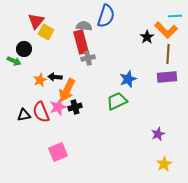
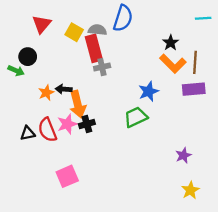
orange L-shape: (166, 30) -> (173, 64), moved
yellow square: (46, 32) -> (74, 32), moved
orange arrow: (67, 90) -> (78, 104), turned -40

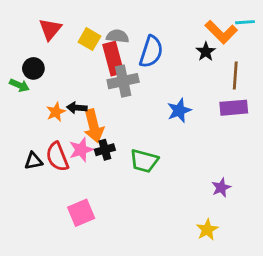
blue semicircle: (123, 18) -> (151, 52), moved
orange L-shape: (173, 64) -> (221, 32), moved
gray cross: (102, 67) -> (123, 81), size x1.5
green trapezoid: (136, 117) -> (144, 161), moved, turned -140
yellow star: (190, 190) -> (207, 230), moved

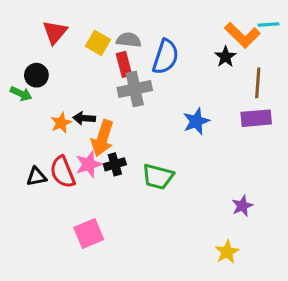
red rectangle: (113, 59) -> (124, 64), size x0.7
orange arrow: (94, 126) -> (103, 138), turned 32

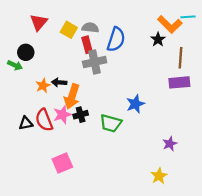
blue star: (196, 121) -> (135, 104), moved

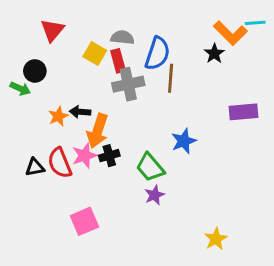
yellow square: (69, 30) -> (95, 53), moved
brown line: (181, 58) -> (171, 78), moved
green trapezoid: (111, 123) -> (150, 167), turned 35
purple star: (170, 144) -> (155, 195), moved

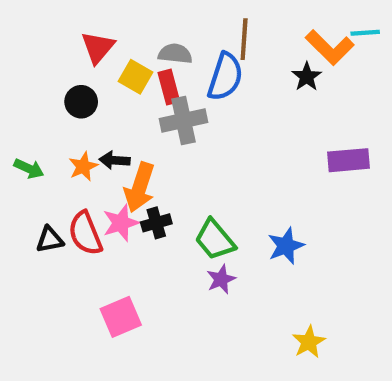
red triangle: (52, 30) -> (98, 47), moved
black circle: (35, 71) -> (81, 102), moved
brown line: (171, 78) -> (244, 39), moved
green arrow: (20, 89) -> (29, 169), moved
blue star: (184, 141) -> (286, 246), moved

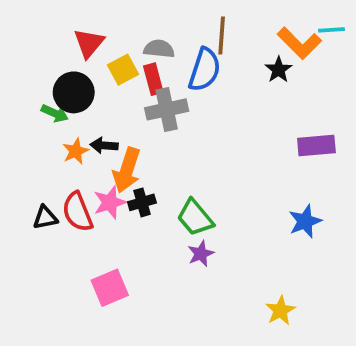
yellow square: (135, 77) -> (123, 70), turned 32
black circle: (81, 102) -> (74, 92), size x1.4
green arrow: (29, 169) -> (55, 113), moved
blue star: (286, 246) -> (305, 221), moved

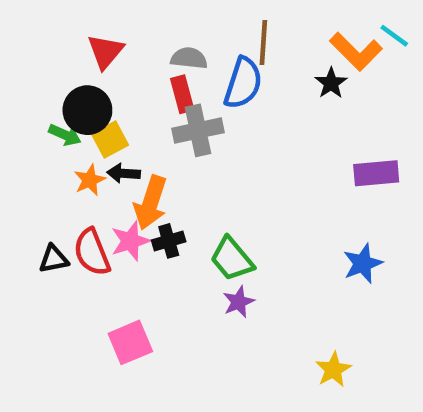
cyan line: (332, 30) -> (394, 36), turned 40
yellow square: (123, 70) -> (110, 139), moved

